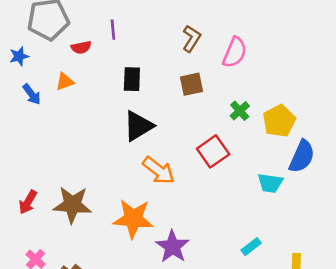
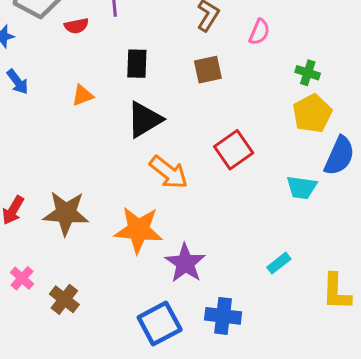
pink semicircle: (235, 52) -> (259, 32), size x0.7
orange triangle: (65, 82) -> (83, 95), moved
green cross: (240, 111) -> (308, 73), moved, turned -30

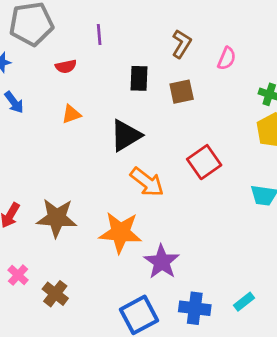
red semicircle: (76, 26) -> (66, 66), moved
black rectangle: (137, 64) -> (139, 78), moved
cyan rectangle: (279, 263) -> (244, 302), moved

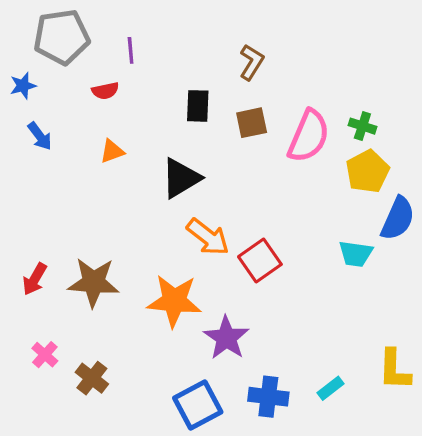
purple line: (99, 34) -> (131, 50), moved
pink semicircle: (227, 58) -> (309, 136), moved, size x1.8
red square: (204, 162) -> (260, 261), moved

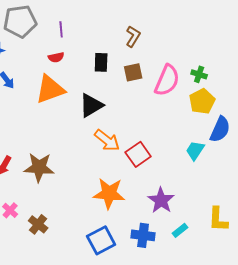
red semicircle: (105, 91) -> (56, 57), moved
orange triangle: (112, 151) -> (50, 89), size x2.0
cyan trapezoid: (356, 254) -> (195, 150), turned 115
orange star: (174, 301) -> (109, 193), moved
purple star: (226, 338) -> (161, 200), moved

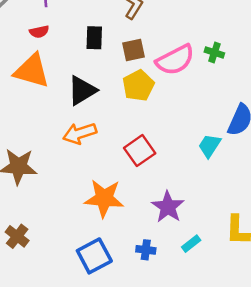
pink semicircle: (167, 80) -> (175, 60), turned 40
orange triangle: (50, 89) -> (32, 71), turned 36
yellow pentagon: (202, 101) -> (138, 86), moved
orange arrow: (107, 140) -> (80, 133), moved, turned 124
blue cross: (143, 235) -> (146, 250), size x0.7

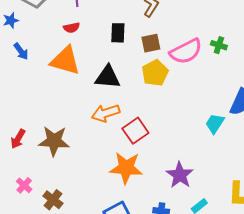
black triangle: (82, 90) -> (108, 77), turned 36
red square: (140, 151) -> (135, 131), moved

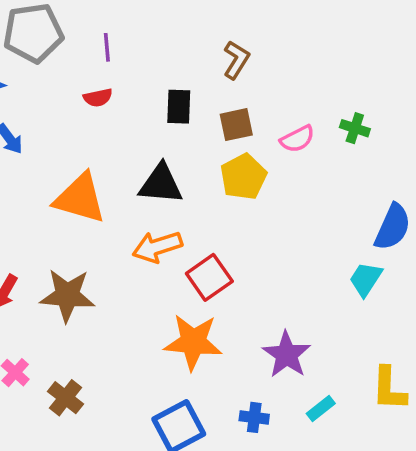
pink semicircle: (186, 51) -> (297, 139), size x0.6
orange triangle: (65, 61) -> (80, 198), moved
cyan trapezoid: (215, 123) -> (366, 279), moved

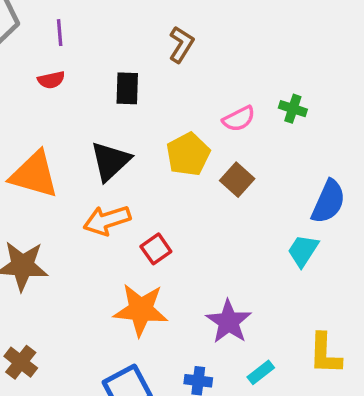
brown square: (236, 125) -> (237, 180), moved, turned -36
black triangle: (161, 184) -> (110, 161), turned -48
red square: (209, 277) -> (156, 249), size x0.7

